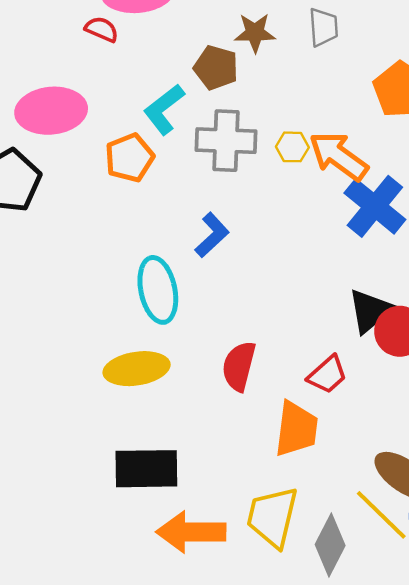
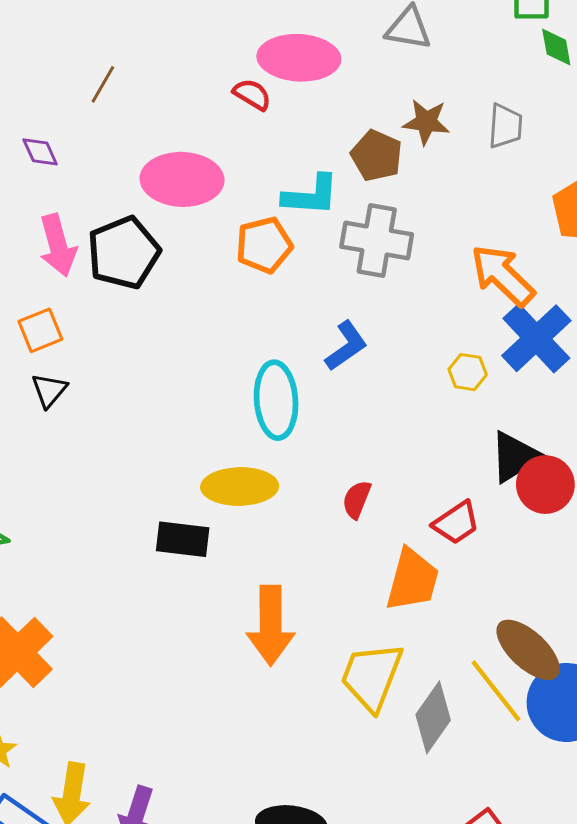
cyan L-shape: (164, 109) -> (311, 195), turned -146
yellow hexagon: (292, 147) -> (468, 372), moved
red semicircle: (239, 366) -> (357, 499), size x0.7
black rectangle: (146, 469) -> (183, 539), moved, size x0.7
orange arrow: (191, 532) -> (271, 625), moved, turned -98

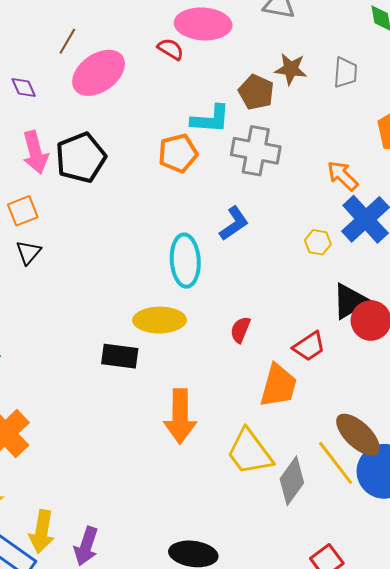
pink ellipse: (182, 179) -> (99, 73), moved, turned -38
orange arrow: (503, 275) -> (343, 176), size x0.7
yellow trapezoid: (372, 676) -> (250, 452), turned -58

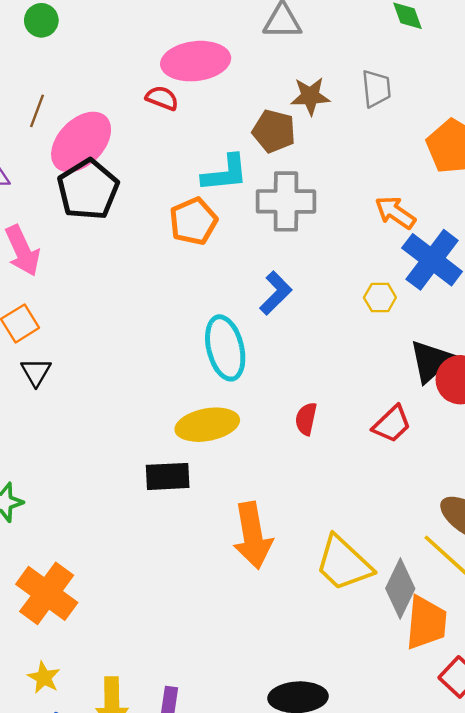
black pentagon: (81, 158) -> (88, 189), moved
orange trapezoid: (278, 386) -> (426, 623), moved

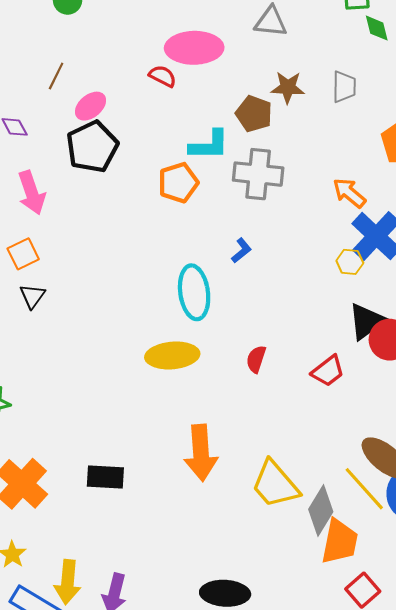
pink ellipse: (81, 142) -> (90, 106), size x0.6
blue L-shape: (276, 293) -> (241, 250), size x0.7
yellow hexagon: (380, 298) -> (350, 262), moved
black rectangle: (168, 476) -> (105, 477), moved

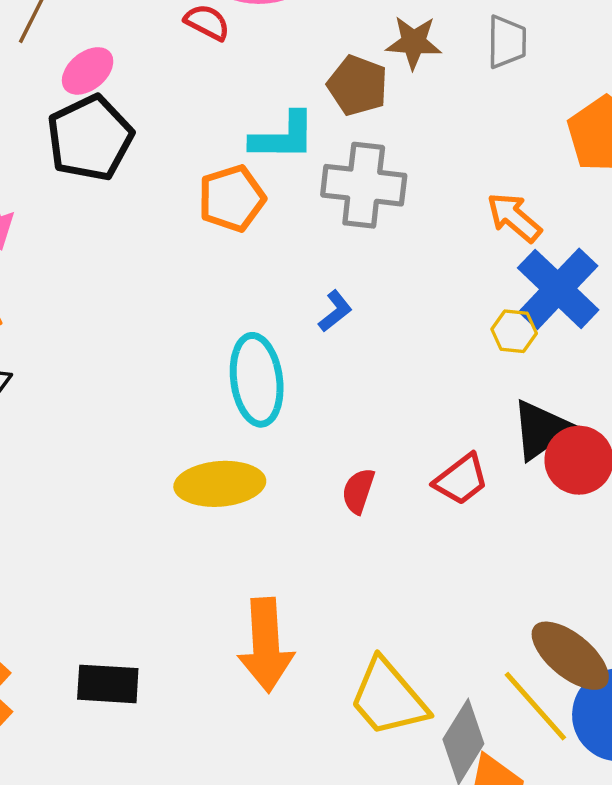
red trapezoid: (328, 371) -> (461, 479), moved

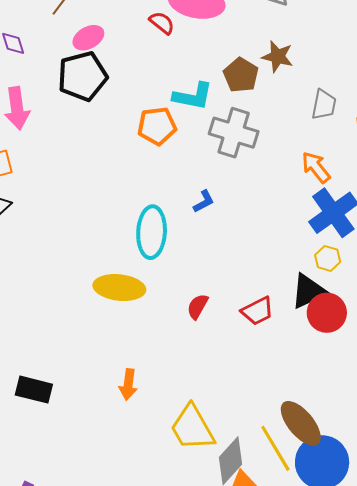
gray trapezoid: (507, 42) -> (324, 105), moved
yellow hexagon: (514, 331) -> (328, 258), moved
orange arrow: (266, 645) -> (128, 384), size x0.6

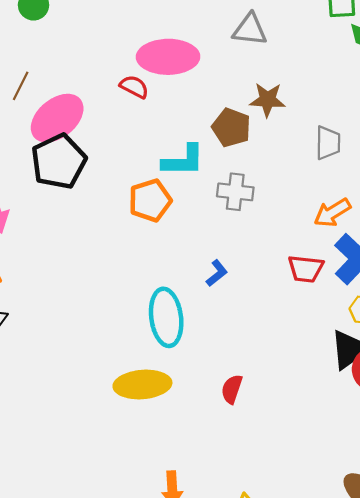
pink ellipse: (88, 38) -> (57, 118), size x1.6
gray cross: (234, 133) -> (235, 192), size x0.7
orange arrow: (316, 167) -> (332, 213), turned -72
red trapezoid: (257, 311) -> (306, 269), moved, turned 44

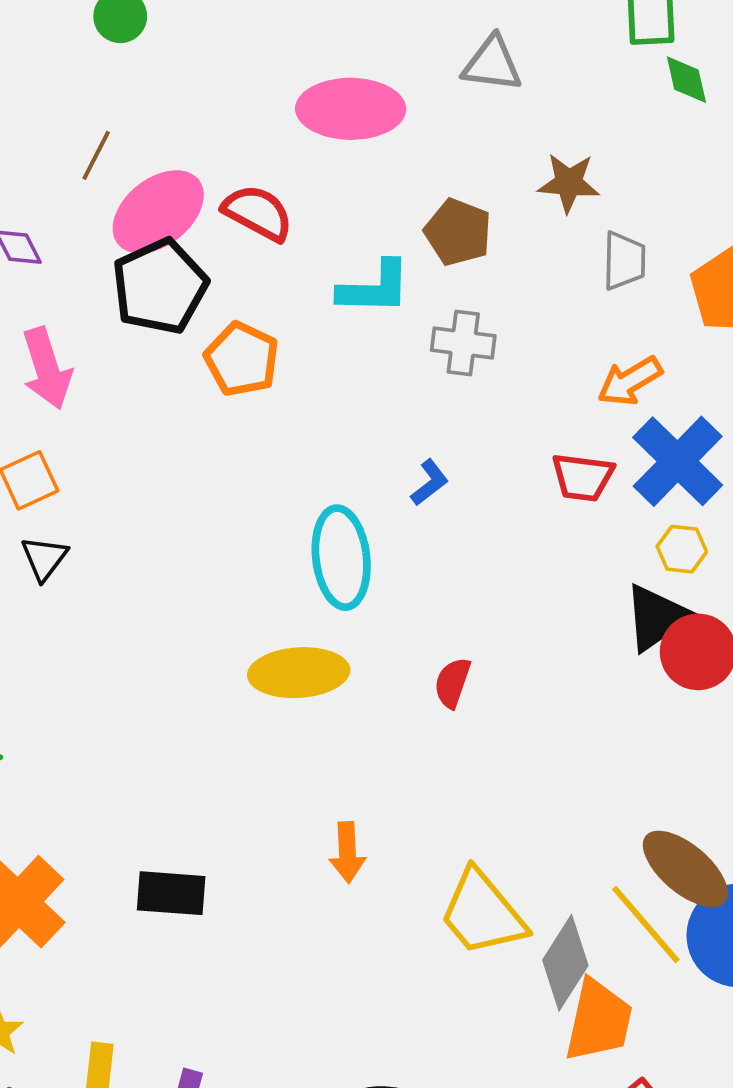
red semicircle: (134, 87) -> (258, 213), moved, size x1.4
brown star: (267, 100) -> (569, 183), moved
orange pentagon: (150, 200) -> (242, 359), moved, turned -30

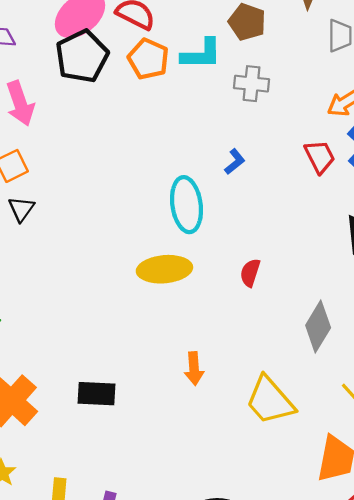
orange pentagon: (242, 359) -> (148, 59), moved
red trapezoid: (583, 477) -> (320, 157), turned -123
gray diamond: (565, 963) -> (318, 327), moved

